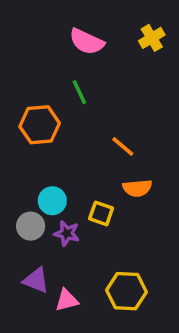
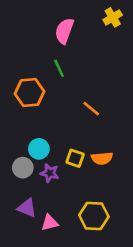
yellow cross: (152, 38) -> (113, 17), moved
pink semicircle: (87, 42) -> (64, 31), turned 85
orange semicircle: (137, 188) -> (102, 158), moved

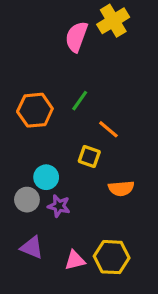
yellow cross: (113, 17) -> (113, 21), moved, size x1.4
green line: (59, 68) -> (80, 101), moved, turned 60
yellow square: (75, 158) -> (89, 156), moved
pink triangle: (50, 223) -> (75, 260), moved

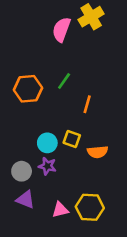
orange line: (108, 129) -> (87, 104), turned 66
yellow square: (89, 156) -> (72, 139), moved
cyan circle: (46, 177) -> (47, 143), moved
gray circle: (27, 200) -> (22, 171), moved

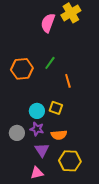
orange line: (87, 104) -> (68, 81), turned -32
orange semicircle: (98, 152) -> (59, 135), moved
purple triangle: (25, 200) -> (42, 150), moved, turned 35
pink triangle: (60, 210) -> (37, 173), moved

